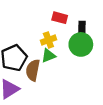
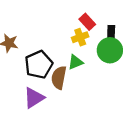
red rectangle: (60, 18) -> (87, 22), turned 32
yellow cross: (48, 40) -> (80, 37), moved

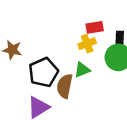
red rectangle: (87, 22) -> (95, 27), turned -56

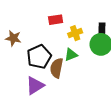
red rectangle: (95, 27) -> (56, 20), moved

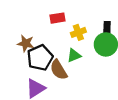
brown star: (13, 38) -> (26, 43), moved
brown semicircle: (57, 68) -> (59, 70), turned -42

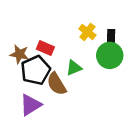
red rectangle: (58, 18) -> (45, 48), moved, turned 32
yellow cross: (78, 32) -> (87, 32), moved, turned -32

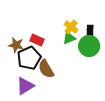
green triangle: (74, 68) -> (69, 38), moved

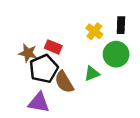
black rectangle: (90, 32) -> (121, 25), moved
green triangle: (69, 38) -> (92, 74), moved
purple triangle: (25, 86) -> (39, 102), turned 42

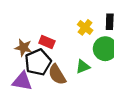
purple triangle: (39, 102) -> (22, 81), moved

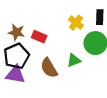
brown star: (23, 48) -> (16, 32), moved
black pentagon: (38, 62) -> (16, 56), moved

